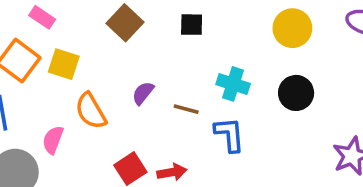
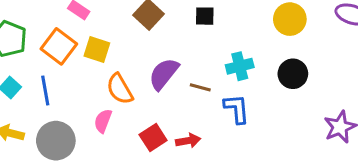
cyan cross: (233, 84) -> (240, 66), turned -32
purple semicircle: (143, 93) -> (164, 74), size x1.6
pink semicircle: (53, 140) -> (103, 121), moved

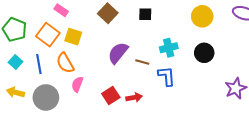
orange semicircle: (120, 89) -> (65, 63), moved

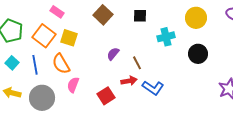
cyan cross: (169, 48) -> (166, 37), moved
purple semicircle: (118, 53) -> (113, 54), size x0.6
brown line: (142, 62) -> (137, 63), turned 48
blue L-shape: (167, 76) -> (153, 88), moved, turned 130
red arrow: (134, 97) -> (129, 81), moved

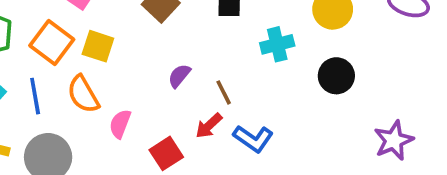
red arrow: (129, 81) -> (209, 126), turned 147
pink semicircle: (73, 85) -> (120, 124), moved

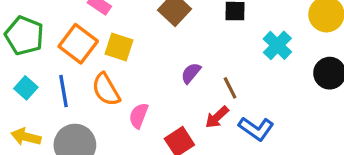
cyan cross: (277, 44) -> (277, 45), turned -32

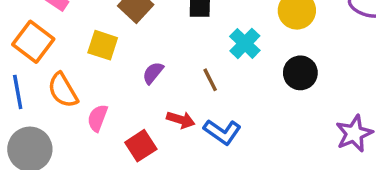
yellow square: (119, 47) -> (103, 45), moved
brown line: (230, 88) -> (210, 80), moved
red arrow: (217, 117) -> (181, 120), turned -120

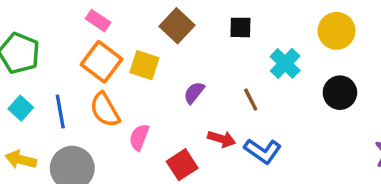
orange square: (33, 42) -> (101, 62), moved

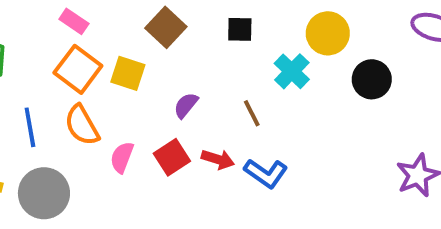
yellow circle: (337, 31) -> (328, 33), moved
black circle: (340, 93) -> (372, 79), moved
red square: (182, 165) -> (172, 157), moved

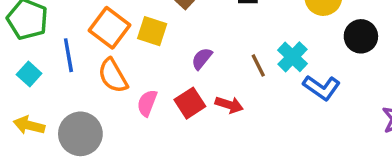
cyan cross: (292, 71) -> (292, 57), moved
blue line: (30, 127) -> (68, 55), moved
blue L-shape: (266, 173) -> (322, 88), moved

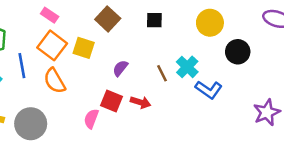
pink semicircle: (147, 103) -> (91, 119), moved
red square: (190, 103) -> (111, 101), turned -35

